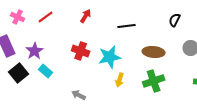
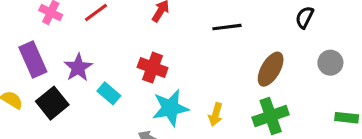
brown ellipse: (154, 52) -> (271, 69), turned -65
cyan star: (110, 57) -> (170, 108), moved
cyan rectangle: (46, 71) -> (109, 93), moved

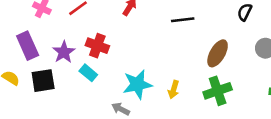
red cross: (153, 68) -> (97, 46), moved
black square: (52, 103) -> (43, 81), turned 30

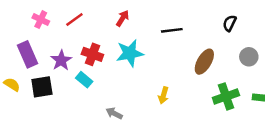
cyan star: (137, 84) -> (130, 53), moved
green cross: (218, 91) -> (226, 96), moved

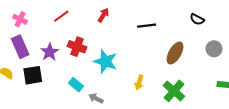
pink cross: (41, 20) -> (20, 19), moved
black semicircle: (230, 23) -> (197, 19), turned -88
cyan star: (130, 53) -> (105, 61), moved, turned 30
cyan rectangle: (84, 80) -> (76, 85), moved
green cross: (226, 96) -> (174, 91), moved, turned -30

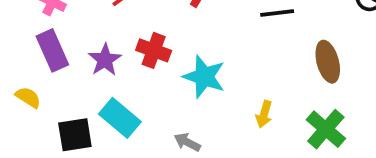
brown ellipse: (175, 53) -> (328, 62), turned -45
black square: (33, 75) -> (75, 135), moved
cyan rectangle: (76, 85) -> (120, 118), moved, size x1.5

